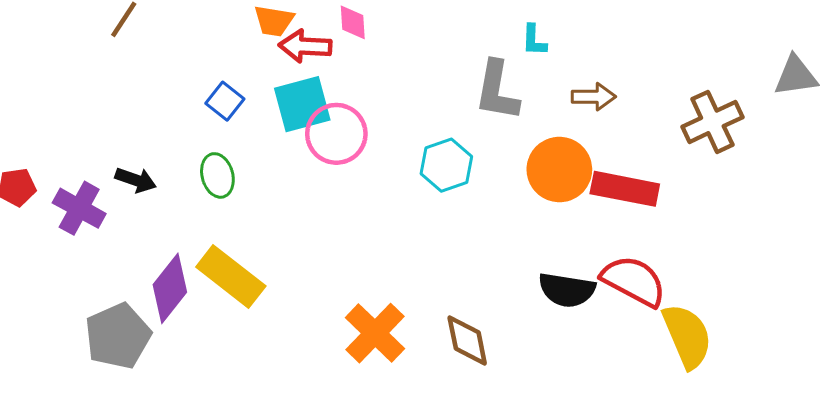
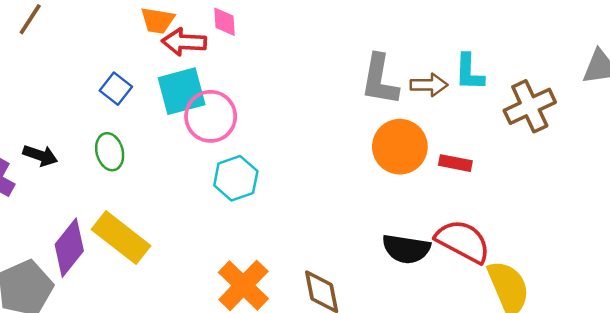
cyan L-shape: (534, 40) -> (469, 72), moved, size x1.4
gray L-shape: (497, 91) -> (380, 80), moved
cyan hexagon: (446, 165) -> (236, 178), moved
red rectangle: (625, 189) -> (455, 163), size x0.6

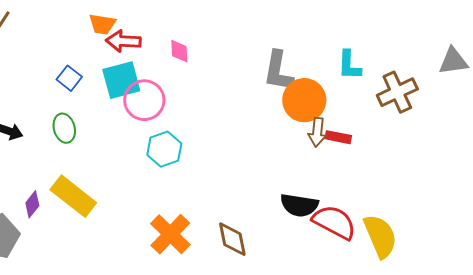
pink diamond: (224, 22) -> (179, 51), moved
brown arrow: (429, 85) -> (317, 132), moved, turned 96
orange circle: (400, 147) -> (304, 100), moved
red semicircle: (463, 241) -> (334, 222), moved
purple diamond: (69, 248) -> (32, 204), size x0.6

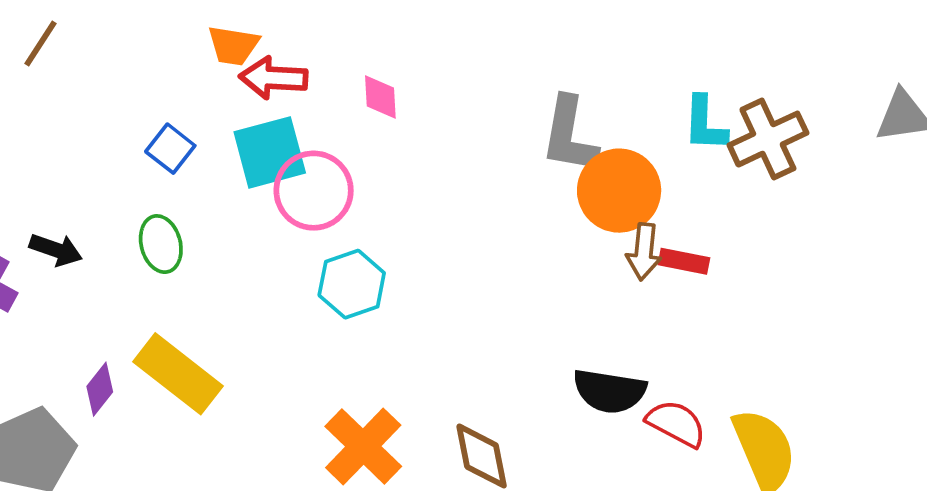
brown cross: (397, 92) -> (768, 139), moved
red semicircle: (334, 222) -> (676, 424), size x0.7

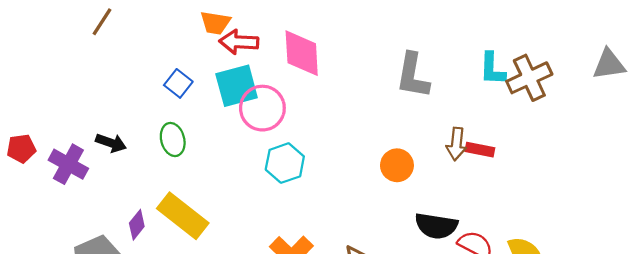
pink diamond: (380, 97) -> (302, 53), size x1.8
orange circle: (619, 191) -> (397, 165), moved, size x0.7

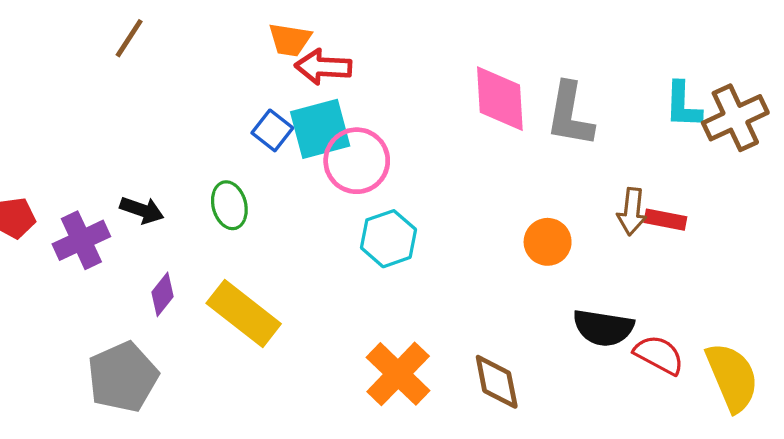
pink diamond: (302, 53) -> (500, 99), moved
blue square: (178, 83) -> (272, 130), moved
purple cross: (68, 164) -> (81, 240), turned 36
purple diamond: (137, 225) -> (163, 294), moved

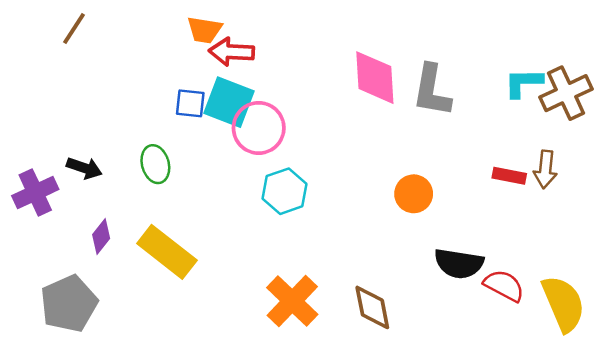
cyan L-shape: (683, 105) -> (523, 83), turned 87
cyan square: (320, 129) -> (229, 102), turned 36
blue square: (272, 130) -> (190, 103), turned -32
brown arrow: (632, 212) -> (545, 169), moved

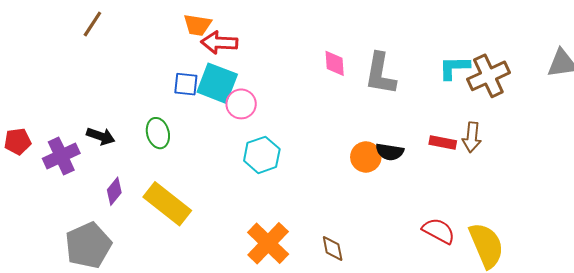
pink diamond: (375, 78) -> (335, 63), size x0.6
pink circle: (259, 128) -> (241, 104), size x0.7
black semicircle: (459, 264) -> (390, 152), moved, size x0.7
brown diamond: (372, 307) -> (333, 248), size x0.7

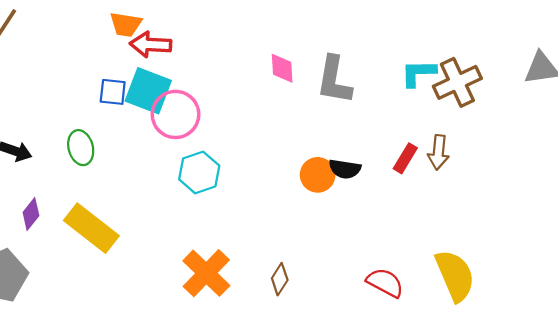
pink circle: (241, 104) -> (175, 114), size x1.4
red rectangle: (443, 142) -> (405, 158), turned -70
red semicircle: (439, 231) -> (385, 283), moved
brown diamond: (333, 248) -> (280, 279), turned 44

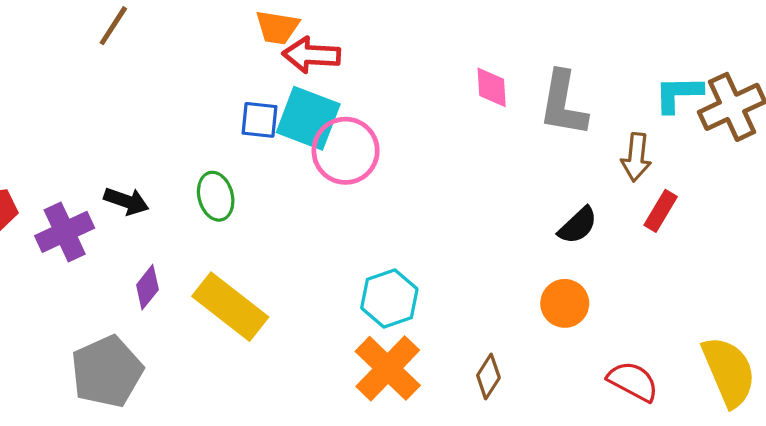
brown arrow: (438, 152) -> (636, 157), moved
black semicircle: (345, 169) -> (578, 225), turned -52
cyan hexagon: (199, 172) -> (389, 299), moved
orange circle: (318, 175) -> (565, 303), moved

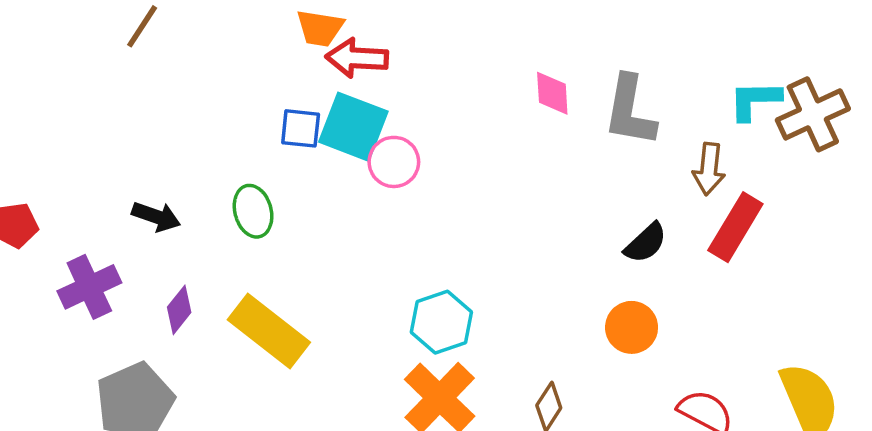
pink circle: (346, 151) -> (394, 162), size x0.7
red rectangle: (661, 211) -> (735, 227), size x1.5
purple cross: (65, 232) -> (89, 287), moved

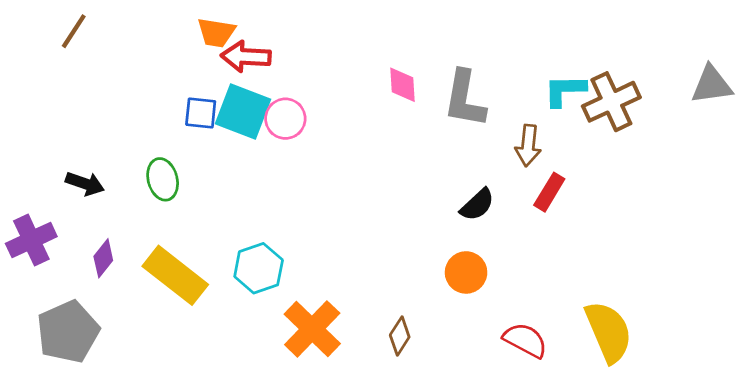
pink circle: (394, 162) -> (285, 119), moved
red rectangle: (735, 227) -> (549, 192), size x0.7
cyan hexagon: (441, 322) -> (259, 268), moved

